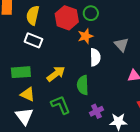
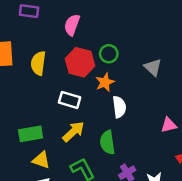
white rectangle: (33, 40) -> (70, 100), moved
gray triangle: (121, 45) -> (153, 67), moved

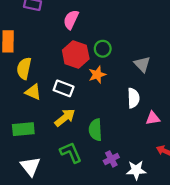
yellow semicircle: (38, 63) -> (24, 68), moved
white semicircle: (119, 107) -> (133, 98), moved
green rectangle: (31, 134) -> (23, 129), moved
yellow triangle: (41, 160) -> (33, 92), moved

